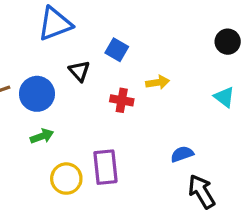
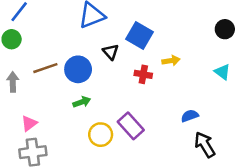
blue square: (117, 50) -> (140, 35), size x1.5
purple rectangle: (105, 167) -> (131, 126), turned -36

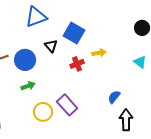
red cross: (143, 74) -> (77, 64), turned -32
blue semicircle: (190, 116) -> (114, 97), turned -32
black arrow: (205, 145) -> (126, 120), turned 30

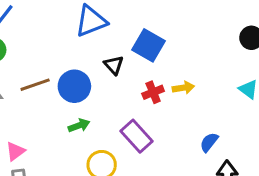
yellow arrow: (99, 53) -> (183, 88), moved
purple rectangle: (67, 105) -> (136, 136), moved

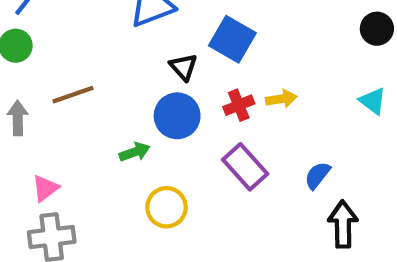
blue circle: (74, 86) -> (177, 116), moved
purple rectangle: (136, 136) -> (245, 167), moved

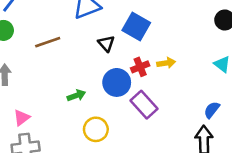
brown line: (73, 95) -> (48, 42), moved
blue circle: (177, 116) -> (117, 82), moved
blue semicircle: (317, 175) -> (212, 110), moved

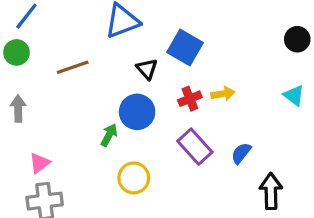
blue circle: (117, 82) -> (137, 112), moved
green arrow: (76, 96) -> (109, 135), turned -42
blue semicircle: (212, 110) -> (241, 153), moved

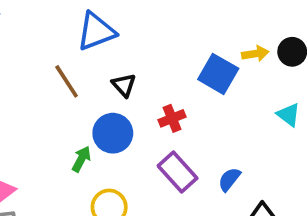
blue square: (185, 47) -> (218, 74), moved
brown line: (73, 67) -> (67, 81), moved, turned 76
yellow arrow: (223, 94) -> (255, 54), moved

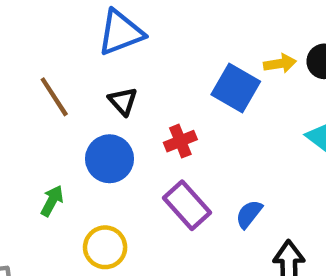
blue triangle: (96, 31) -> (121, 33), moved
green arrow: (81, 159) -> (52, 201), moved

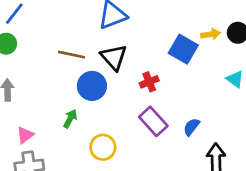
brown line: (54, 97) -> (72, 55), turned -45
black triangle: (123, 101) -> (114, 57), size x1.5
blue circle: (110, 159) -> (92, 86), moved

